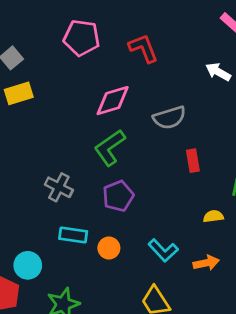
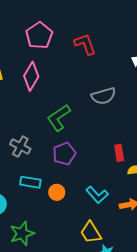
pink pentagon: (82, 38) -> (39, 36), turned 30
pink diamond: (113, 101) -> (31, 76), moved, turned -44
red rectangle: (193, 161) -> (119, 153), moved

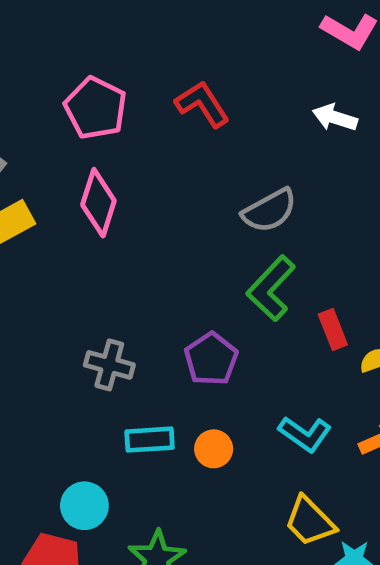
green L-shape: (59, 118) -> (271, 288), moved

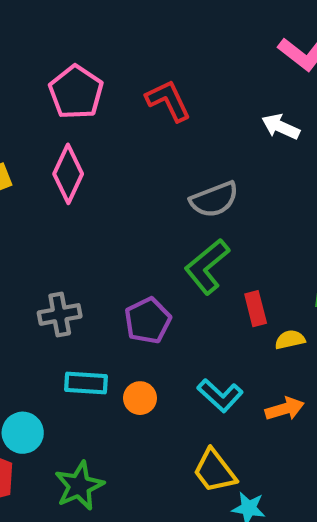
gray cross: (109, 365) -> (60, 314), turned -33

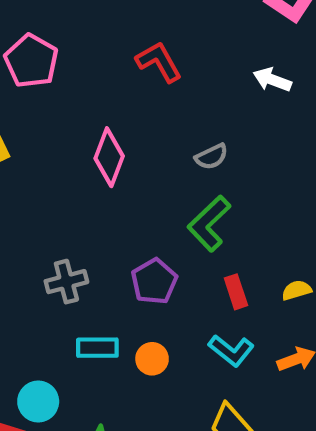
pink pentagon: (76, 92) -> (31, 61), moved
pink diamond: (68, 174) -> (109, 157), moved
gray semicircle: (214, 199) -> (212, 157), size x0.7
red rectangle: (256, 309) -> (236, 292), moved

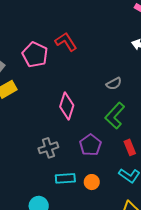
pink pentagon: (31, 61) -> (35, 55), moved
red L-shape: (159, 62) -> (66, 42), moved
pink diamond: (109, 157) -> (67, 106), moved

